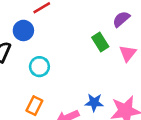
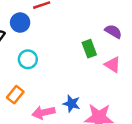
purple semicircle: (121, 19) -> (113, 31), turned 60
pink triangle: (128, 53) -> (113, 65), turned -48

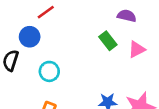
pink triangle: (113, 65) -> (137, 49), turned -42

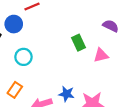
purple semicircle: (127, 16) -> (111, 26), moved

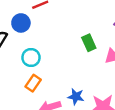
orange rectangle: (15, 90) -> (33, 83), moved

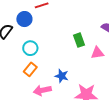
blue star: (76, 97) -> (62, 76), moved

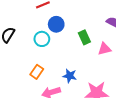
blue circle: (24, 19) -> (56, 24), moved
cyan circle: (30, 48) -> (42, 39), moved

